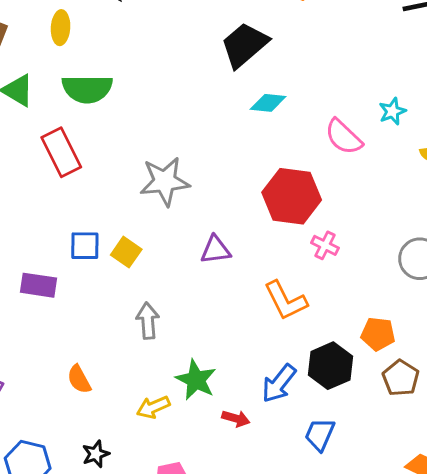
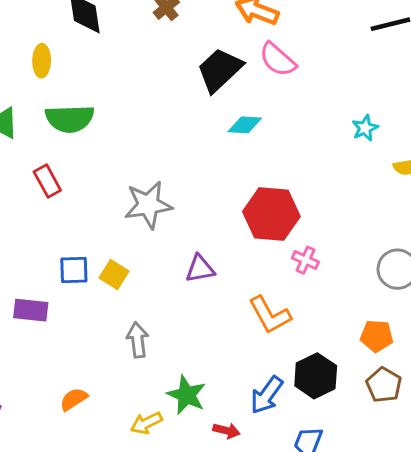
pink semicircle: (344, 137) -> (278, 60), moved
red rectangle: (61, 152) -> (47, 181), size x0.7
orange pentagon: (378, 334) -> (377, 336), moved
orange semicircle: (79, 379) -> (74, 399), turned 88

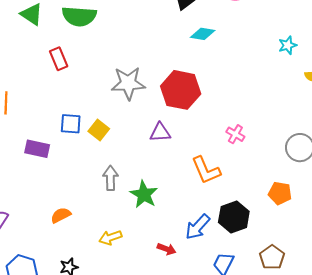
red hexagon: (271, 214) -> (181, 90), moved
brown pentagon: (384, 385) -> (272, 257), moved
green star: (186, 395) -> (144, 194), moved

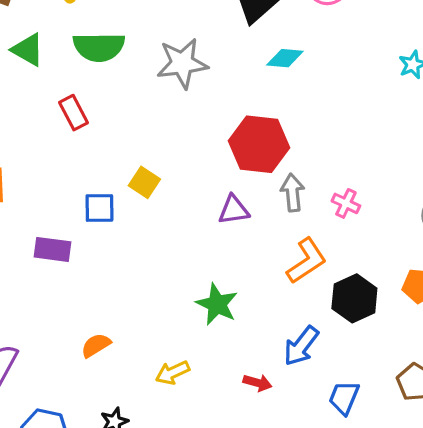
gray star: (128, 83) -> (182, 63), moved
yellow square: (99, 130) -> (144, 182), moved
orange L-shape: (206, 170) -> (307, 261), turned -96
gray arrow: (111, 178) -> (293, 193), moved
black hexagon: (234, 217) -> (354, 298), moved

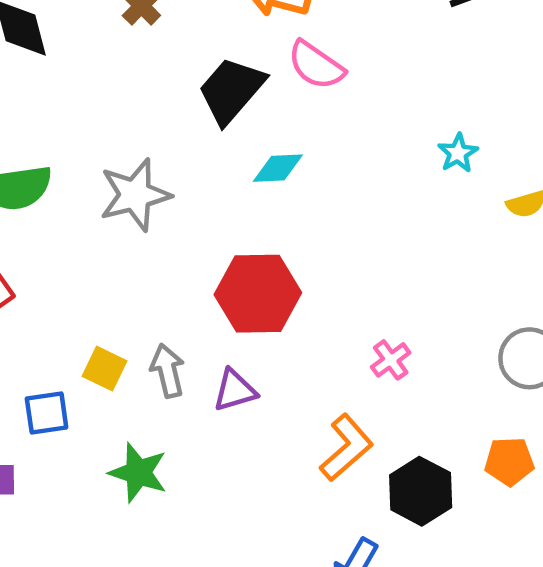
gray arrow: (293, 193) -> (168, 371), moved
pink cross: (346, 203) -> (391, 360), turned 36
green star: (217, 304) -> (138, 473), moved

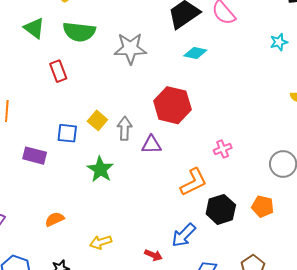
cyan star: (458, 153) -> (279, 42), moved

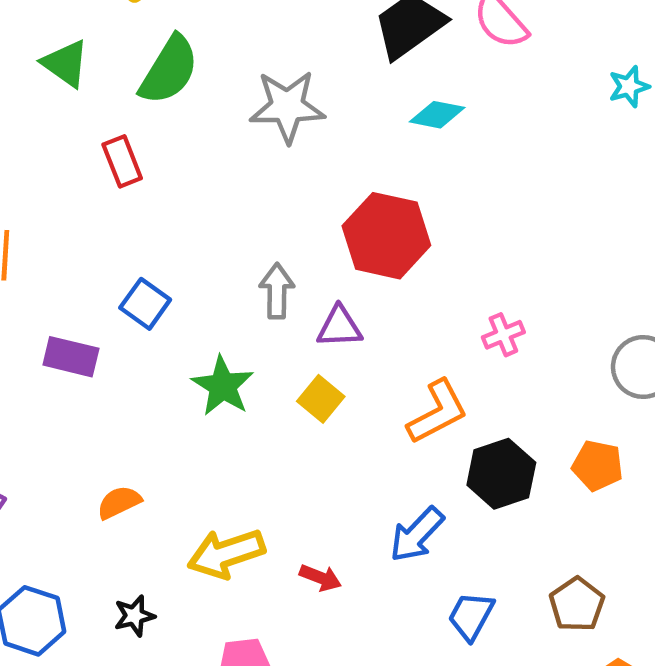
green semicircle: (79, 32) -> (169, 70), turned -64
yellow square: (97, 120) -> (321, 399), moved
blue square: (67, 133) -> (145, 304), turned 30
yellow arrow: (101, 242) -> (226, 554), size x1.5
red arrow: (153, 255) -> (320, 578), moved

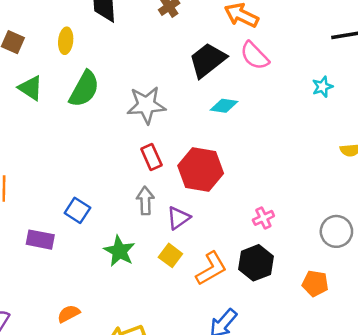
red rectangle: (122, 161) -> (151, 157), moved
purple triangle: (340, 327) -> (178, 218), turned -30
orange L-shape: (437, 412) -> (211, 269), moved
black hexagon: (501, 474) -> (256, 263), moved

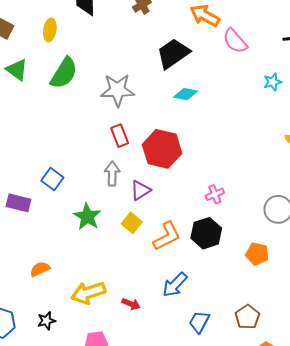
pink semicircle: (255, 56) -> (235, 41), moved

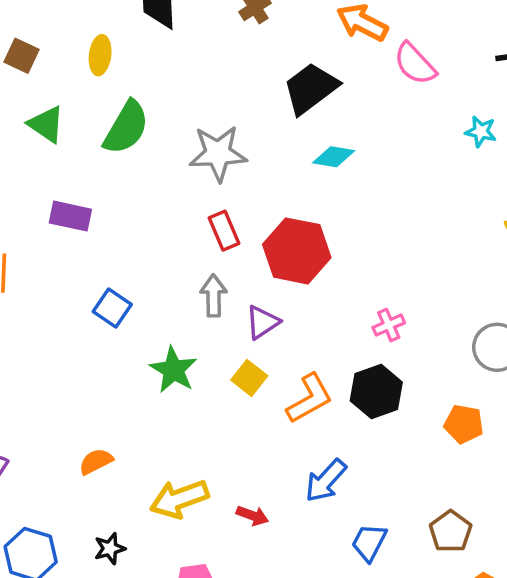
cyan star: (273, 82) -> (481, 132), turned 30
purple rectangle: (18, 203) -> (70, 216), moved

